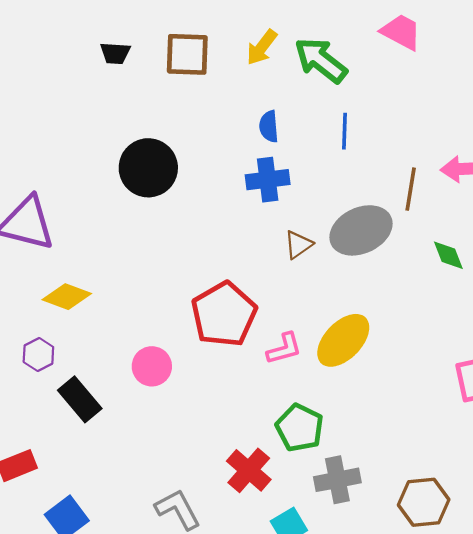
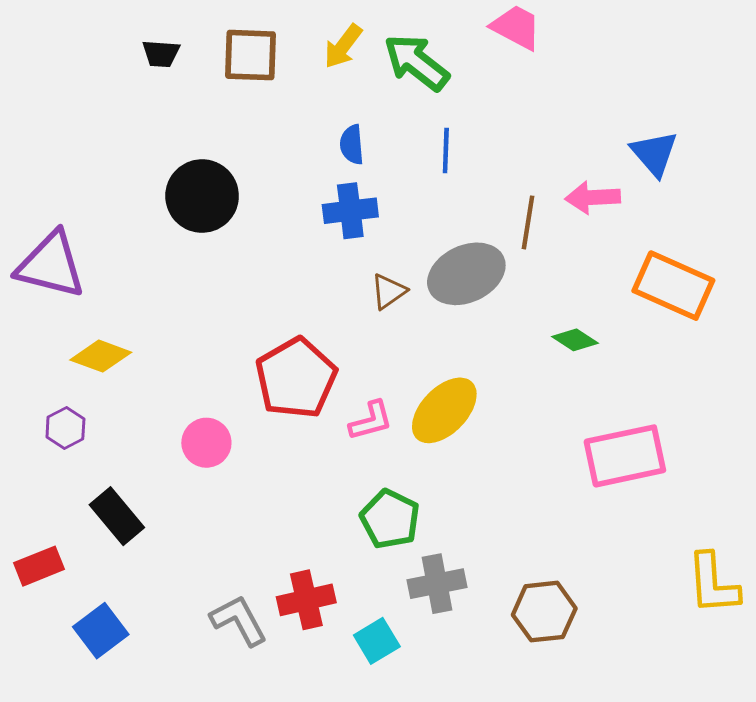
green diamond: (448, 255) -> (575, 340), moved, turned -36
black rectangle: (80, 399) -> (117, 516), moved
red cross: (249, 470) -> (306, 600), moved, turned 36

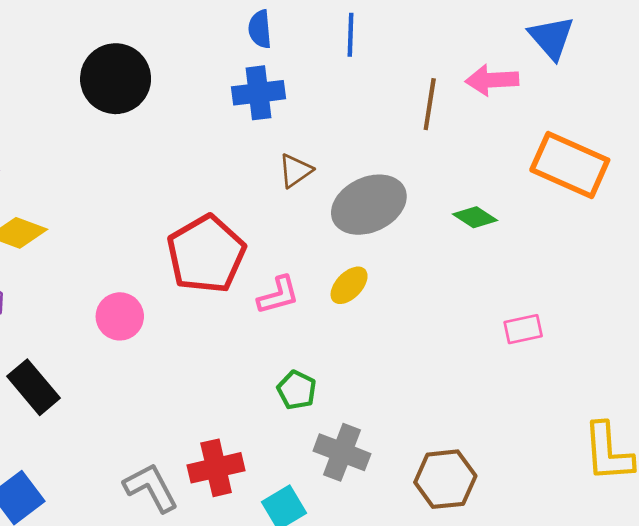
gray ellipse: (466, 274) -> (369, 205), moved
yellow ellipse: (444, 410) -> (349, 285), size x0.6
pink rectangle: (625, 456) -> (523, 329), size x0.5
green pentagon: (390, 519) -> (297, 390), size x0.7
gray cross: (437, 584) -> (342, 452), turned 32

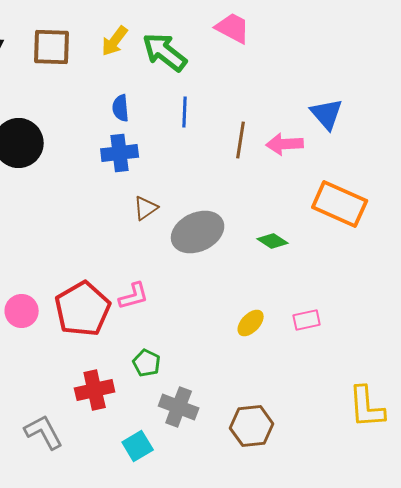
brown line: (430, 104) -> (241, 140), moved
red pentagon: (206, 254) -> (83, 309), moved
yellow ellipse: (349, 285) -> (251, 323), moved
red cross: (216, 468) -> (95, 390), moved

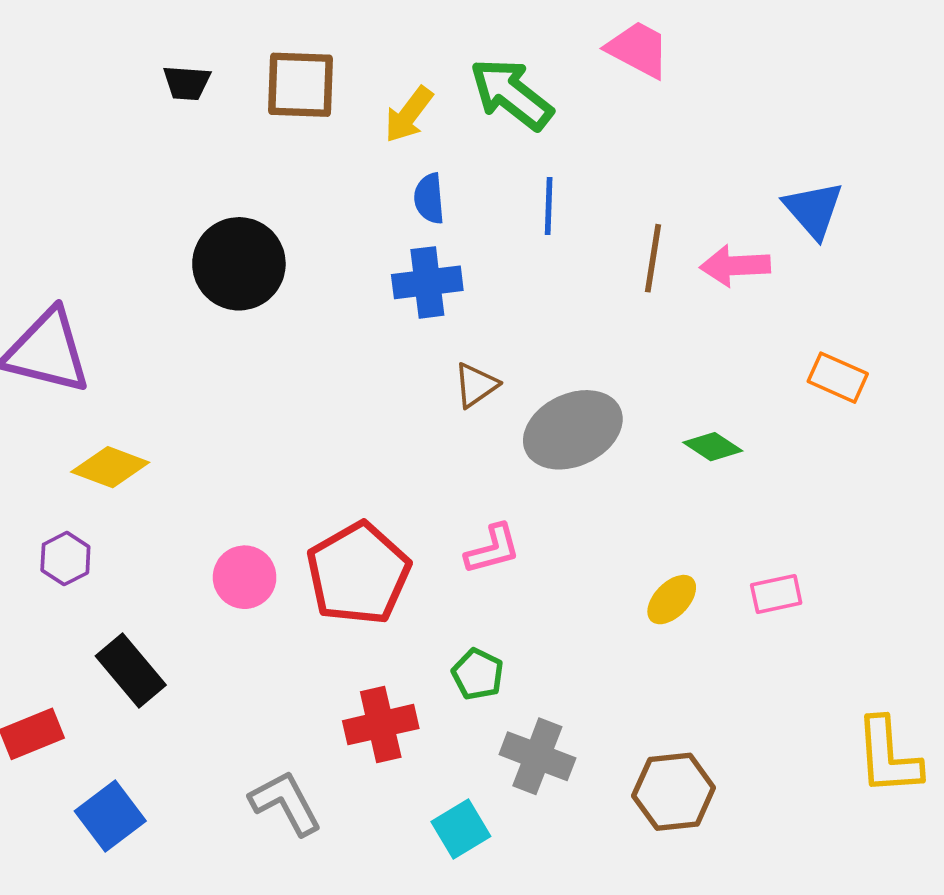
yellow arrow: (115, 41) -> (409, 115), moved
orange rectangle: (340, 204) -> (838, 378), size x0.6
pink L-shape: (134, 296) -> (493, 549), moved

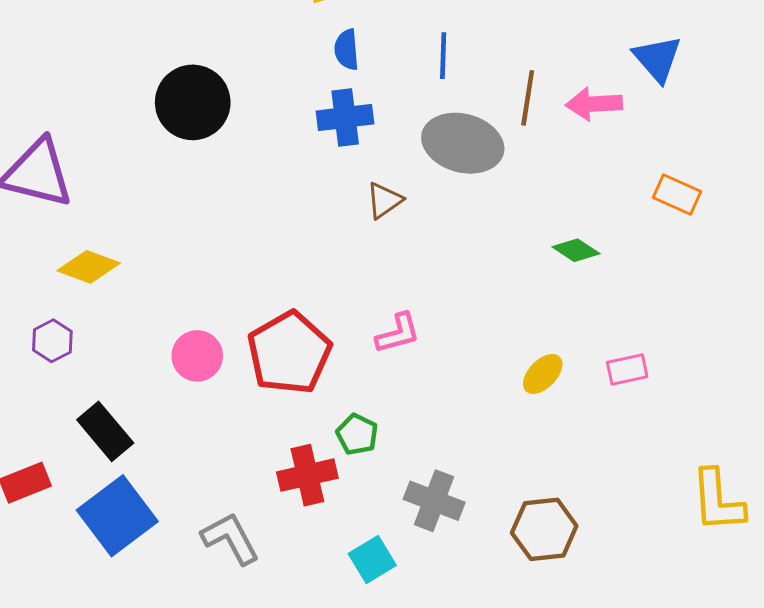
gray ellipse: (573, 430) -> (463, 143), moved, turned 40
green pentagon: (478, 674) -> (357, 434), moved
blue square: (110, 816) -> (117, 516), moved, size x1.4

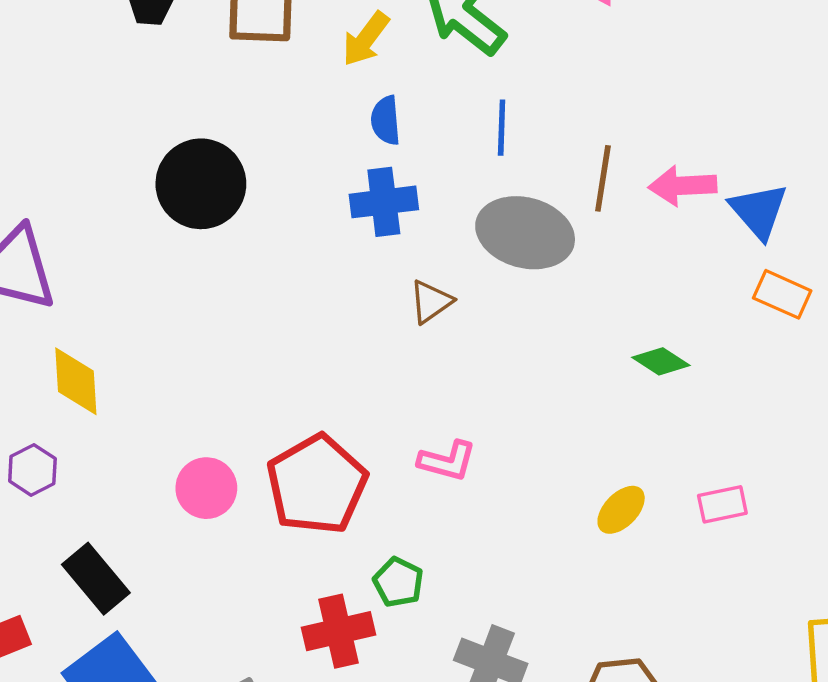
blue triangle: (657, 59) -> (759, 211), moved
yellow diamond: (89, 267) -> (76, 381), turned 66
pink L-shape: (398, 333) -> (447, 461), turned 30

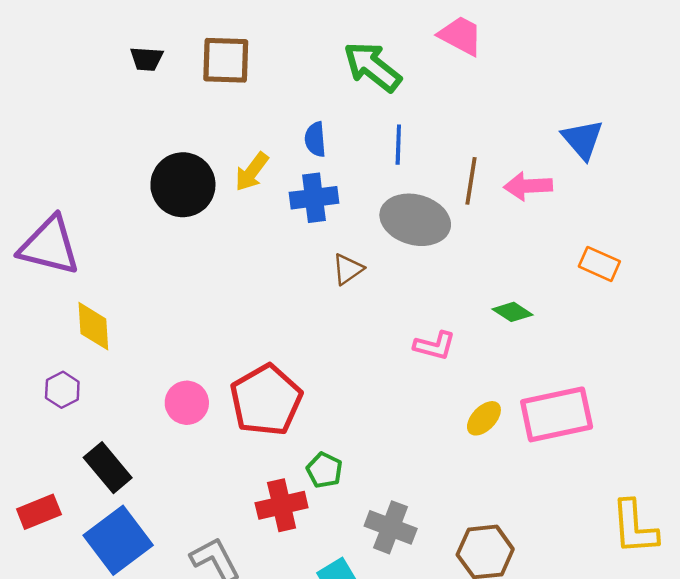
yellow arrow: (366, 39) -> (252, 172), moved
blue triangle: (759, 211) -> (583, 139), moved
pink L-shape: (447, 461) -> (435, 346), moved
pink rectangle: (722, 504) -> (557, 414), size x2.0

